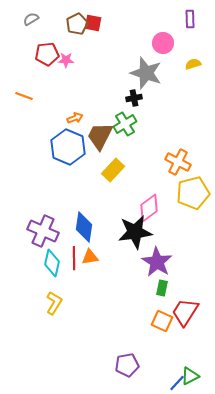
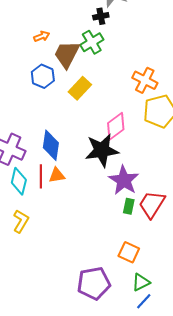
blue hexagon: (68, 147) -> (43, 76), moved, size x0.7
red trapezoid: (185, 312) -> (152, 204), moved
orange square: (162, 321) -> (129, 252), moved
purple pentagon: (127, 365) -> (94, 283), size x1.4
green triangle: (190, 376) -> (141, 282), moved

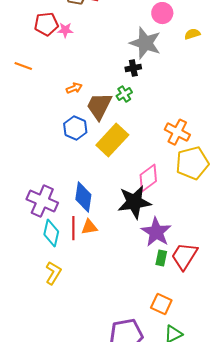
green cross: (92, 42) -> (124, 94), size x0.7
yellow rectangle: (80, 88) -> (112, 140), size x1.4

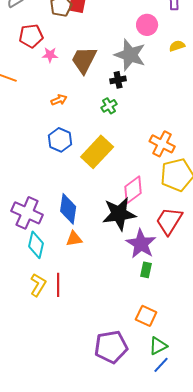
pink star: (65, 30) -> (50, 55), moved
brown trapezoid: (99, 106) -> (84, 60), moved
red line: (73, 228) -> (58, 285), moved
red trapezoid: (184, 256) -> (169, 221), moved

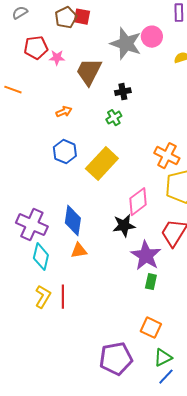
pink star: (50, 55) -> (57, 58), moved
gray star: (130, 55) -> (126, 44), moved
black star: (119, 214) -> (124, 226), size x0.7

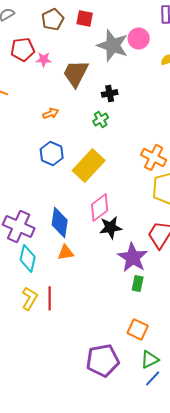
red square: (82, 17) -> (85, 18), moved
pink diamond: (138, 202) -> (100, 207), moved

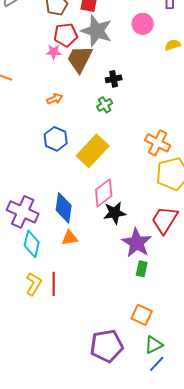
gray star: (113, 45) -> (97, 31), moved
red pentagon: (23, 49) -> (66, 35), moved
pink star: (44, 59) -> (54, 52), moved

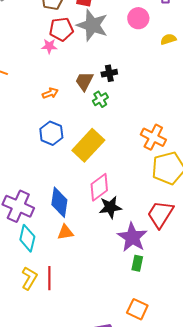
brown trapezoid: (80, 59) -> (84, 81), moved, size x0.7

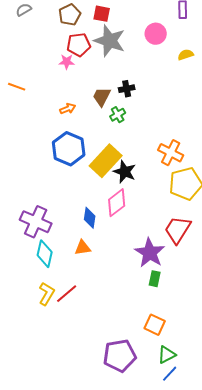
blue hexagon: (51, 133) -> (69, 149), size x1.4
blue diamond: (59, 202) -> (90, 218), moved, size x0.7
black star: (110, 207) -> (125, 172), moved, turned 30
red line: (49, 278) -> (67, 294), turned 50

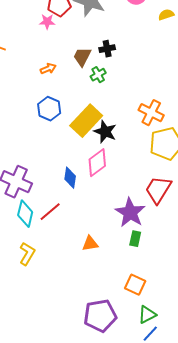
blue hexagon: (69, 149) -> (49, 109), size x0.7
orange triangle: (83, 248) -> (90, 244), moved
red line: (67, 294) -> (50, 212), moved

